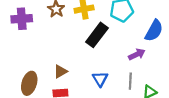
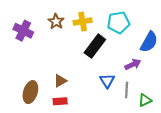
purple cross: (22, 19) -> (23, 31), turned 30
blue triangle: (100, 79) -> (107, 81), moved

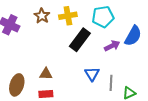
purple arrow: (133, 64) -> (112, 46), moved
brown triangle: (60, 81) -> (46, 74), turned 32

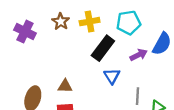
blue triangle: (92, 74) -> (112, 76), moved

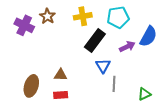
brown star: (61, 22) -> (47, 16), moved
gray line: (137, 96) -> (114, 84), moved

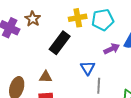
yellow cross: (83, 16) -> (78, 18), moved
black rectangle: (95, 41) -> (60, 43), moved

